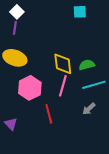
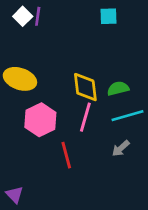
purple line: (15, 28) -> (38, 16), moved
purple triangle: (11, 124) -> (15, 195), moved

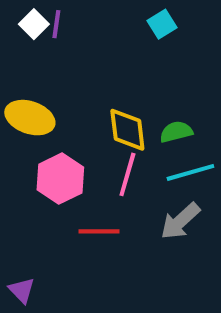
cyan square: (108, 16) -> (162, 24), turned -30
gray arrow: (121, 148) -> (180, 221), size x1.5
red line: (66, 155) -> (99, 231), turned -75

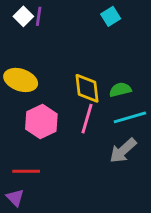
red line: (99, 231) -> (26, 171), moved

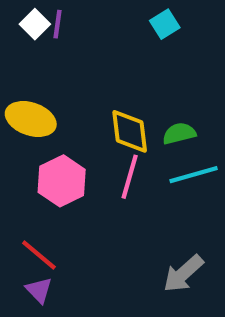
gray arrow: (123, 151) -> (183, 274), moved
red line: (26, 171) -> (39, 255), turned 40
purple triangle: (15, 198) -> (39, 290), moved

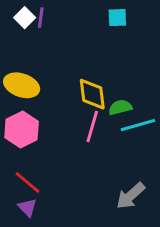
cyan square: (165, 24) -> (117, 18), turned 30
green semicircle: (179, 133) -> (120, 107), moved
pink hexagon: (62, 181) -> (22, 129), moved

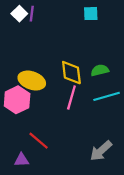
yellow ellipse: (22, 85) -> (32, 81), moved
green semicircle: (120, 107) -> (100, 70), moved
red line: (27, 182) -> (39, 141), moved
purple triangle: (27, 207) -> (22, 160), turned -49

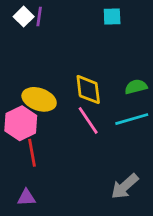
green semicircle: (100, 70) -> (136, 87), moved
pink line: (71, 98) -> (88, 120), turned -50
red line: (39, 141) -> (32, 153), moved, turned 40

